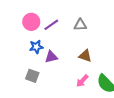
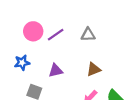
blue star: (36, 47) -> (22, 63), moved
brown triangle: (85, 56) -> (94, 69), turned -40

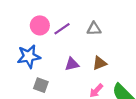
blue star: (22, 63) -> (29, 56), size x1.5
purple triangle: (56, 70) -> (72, 64), moved

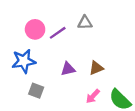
gray triangle: (94, 29) -> (85, 23), moved

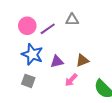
blue star: (24, 61) -> (32, 54), moved, turned 30
pink arrow: (93, 96) -> (71, 80), moved

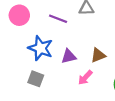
pink circle: (27, 26) -> (19, 15), moved
purple line: (48, 29) -> (58, 19), turned 56

